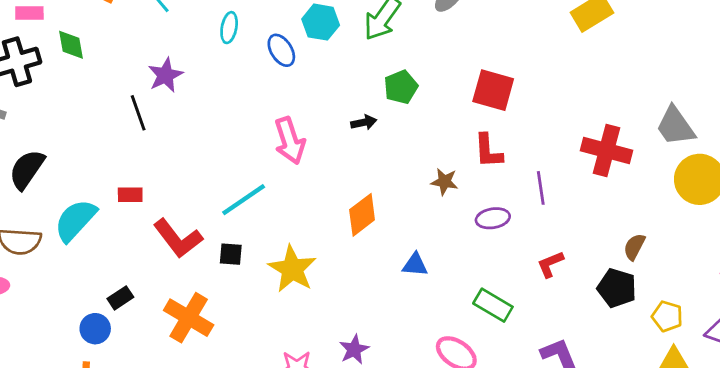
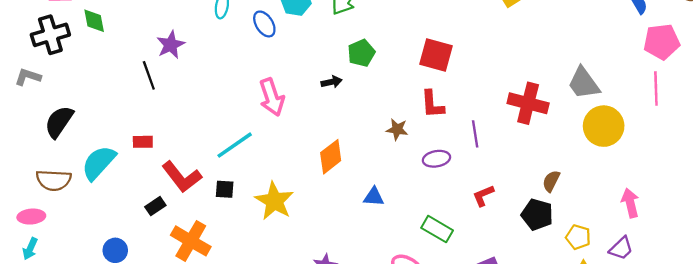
black rectangle: (120, 298) -> (155, 206), moved

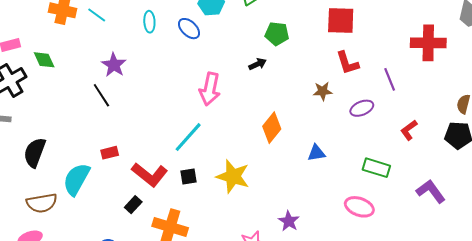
green pentagon: (361, 53) -> (277, 34), turned -30
pink arrow: (272, 97) -> (210, 89), turned 44

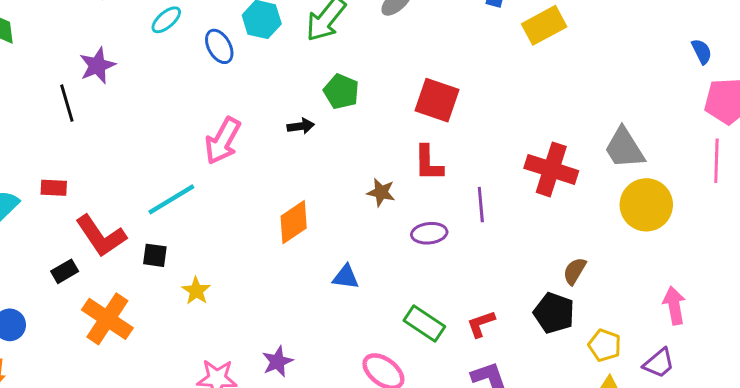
cyan ellipse: (149, 22) -> (166, 20), turned 35
red L-shape: (409, 130) -> (481, 324), moved
yellow star: (233, 176) -> (196, 291), moved, size x0.6

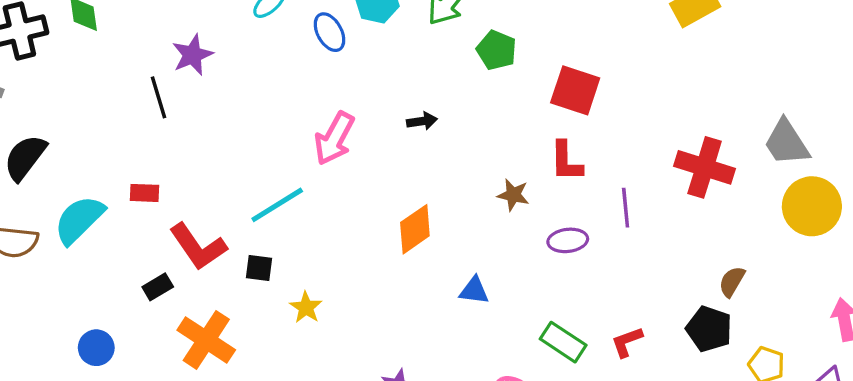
green pentagon: (341, 91) -> (497, 50), moved

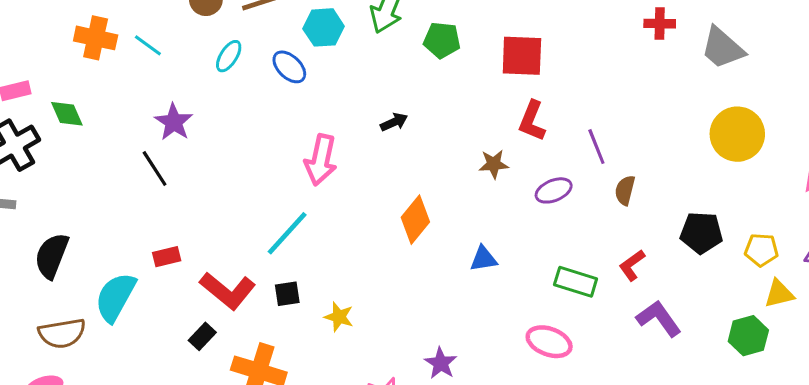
red L-shape: (566, 161) -> (532, 121), turned 39
red cross: (705, 167) -> (660, 24), moved, size x0.6
yellow circle: (812, 206) -> (737, 134), moved
brown semicircle: (732, 282) -> (625, 190), moved

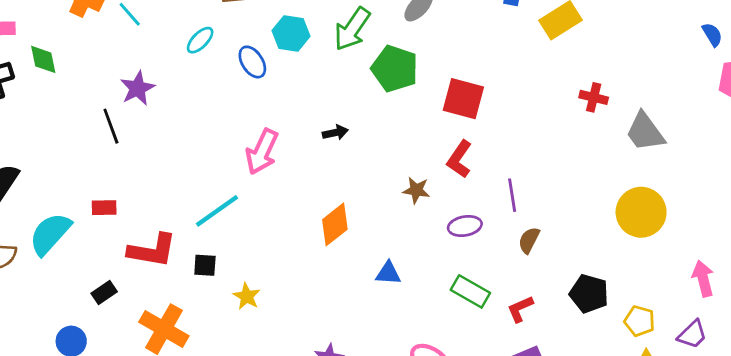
green pentagon: (442, 40) -> (395, 69), size x1.4
green rectangle: (576, 282) -> (470, 291), moved
red L-shape: (228, 291) -> (152, 250), turned -42
black rectangle: (202, 336) -> (104, 293), moved

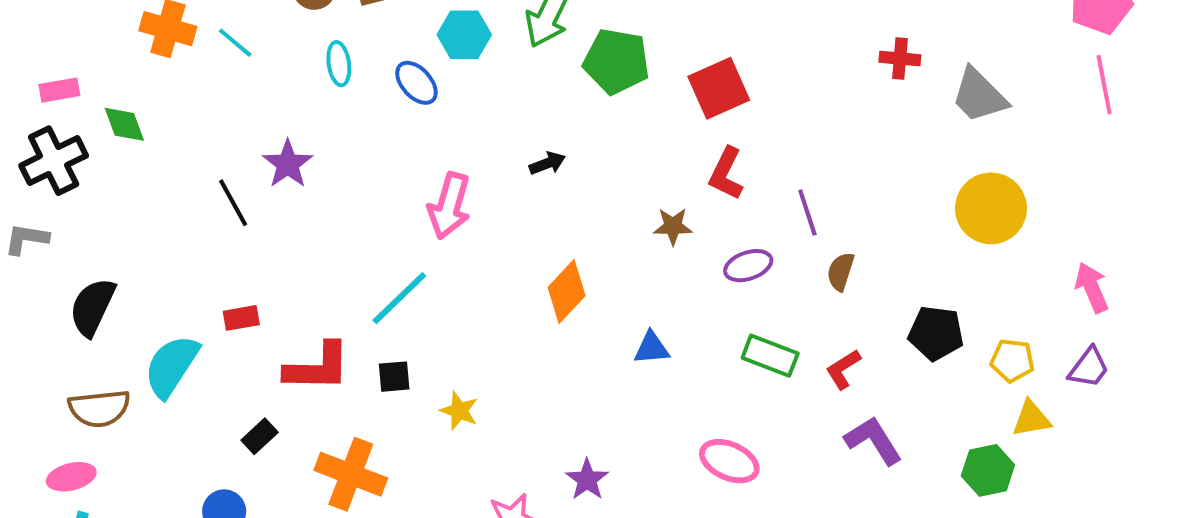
cyan ellipse: (200, 40) -> (339, 64), turned -44
purple star: (137, 88) -> (288, 164), moved
red square: (463, 99) -> (719, 88), turned -30

